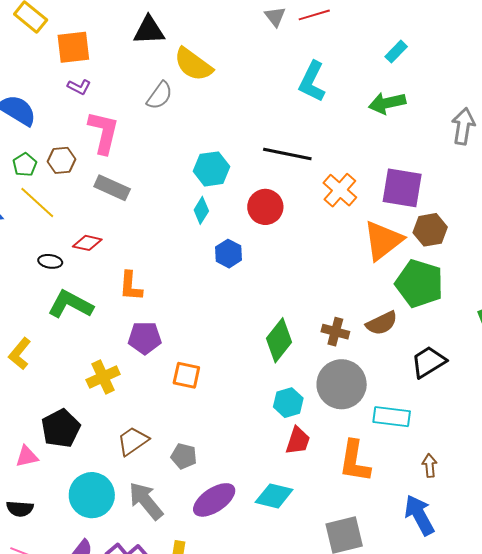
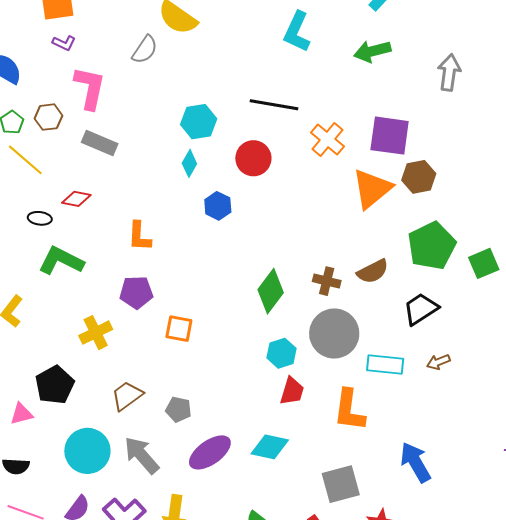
green pentagon: (419, 283) -> (432, 246), moved, turned 30
orange L-shape: (131, 286) -> (139, 236), moved
brown arrow: (430, 466) -> (438, 362), moved, turned -105

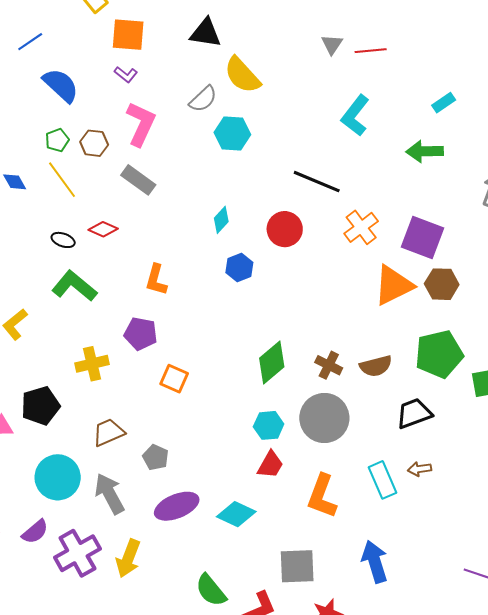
cyan hexagon: (199, 122) -> (232, 134), moved
cyan rectangle: (385, 365) -> (382, 480), moved, turned 48

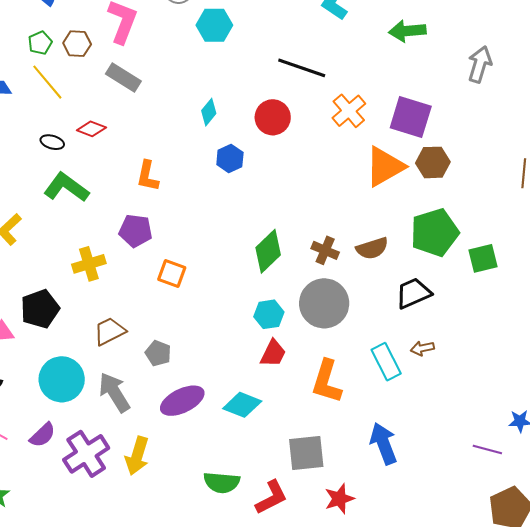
green semicircle: (211, 590) -> (222, 482), turned -42

